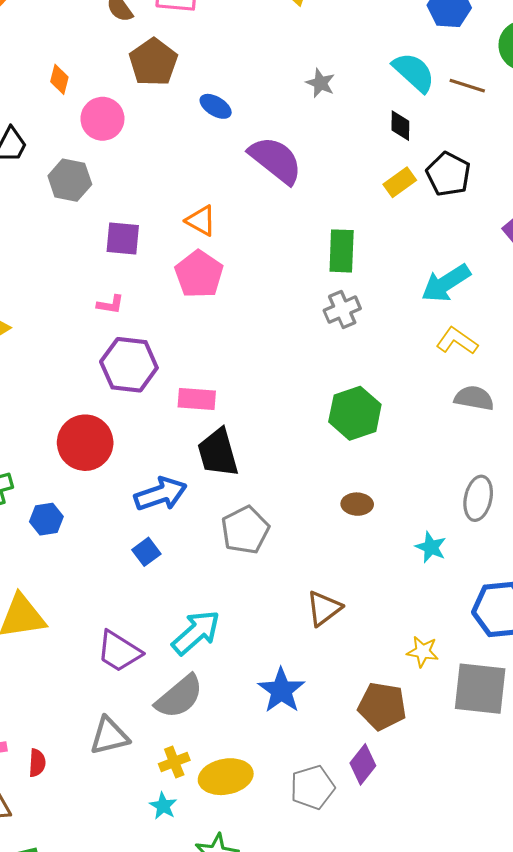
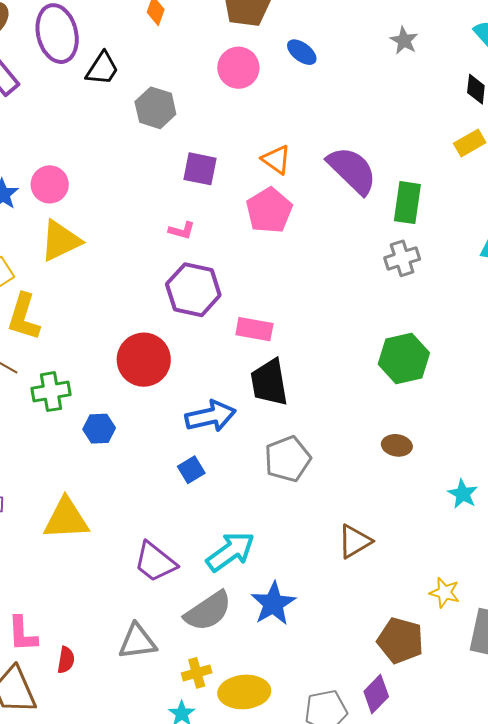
pink circle: (102, 119) -> (238, 68), moved
purple semicircle: (275, 160) -> (352, 170), moved
blue star: (281, 690) -> (273, 604), moved

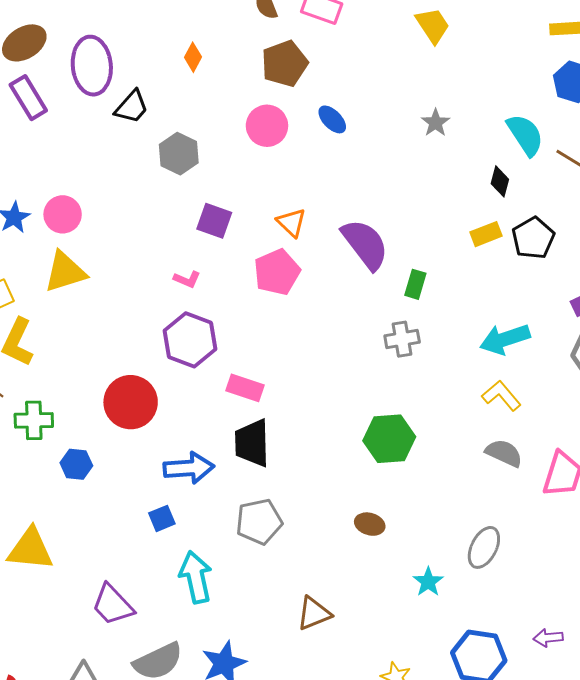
green rectangle: (407, 203) -> (415, 284), size x0.7
cyan arrow: (230, 552) -> (196, 577), moved, turned -75

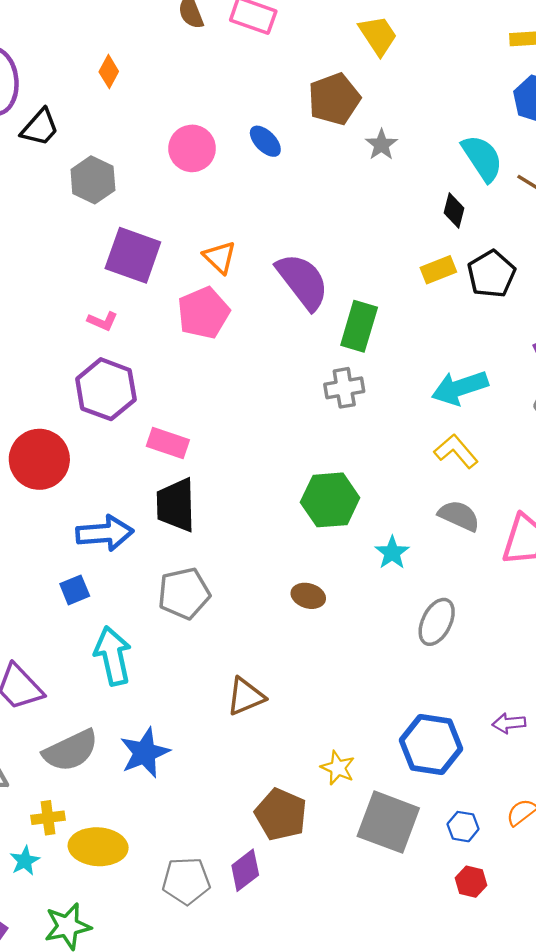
brown pentagon: (285, 64) -> (334, 99), moved
purple square: (214, 221) -> (133, 255), size x1.4
green rectangle: (415, 284) -> (359, 326), size x1.5
cyan star: (428, 582) -> (392, 553), moved

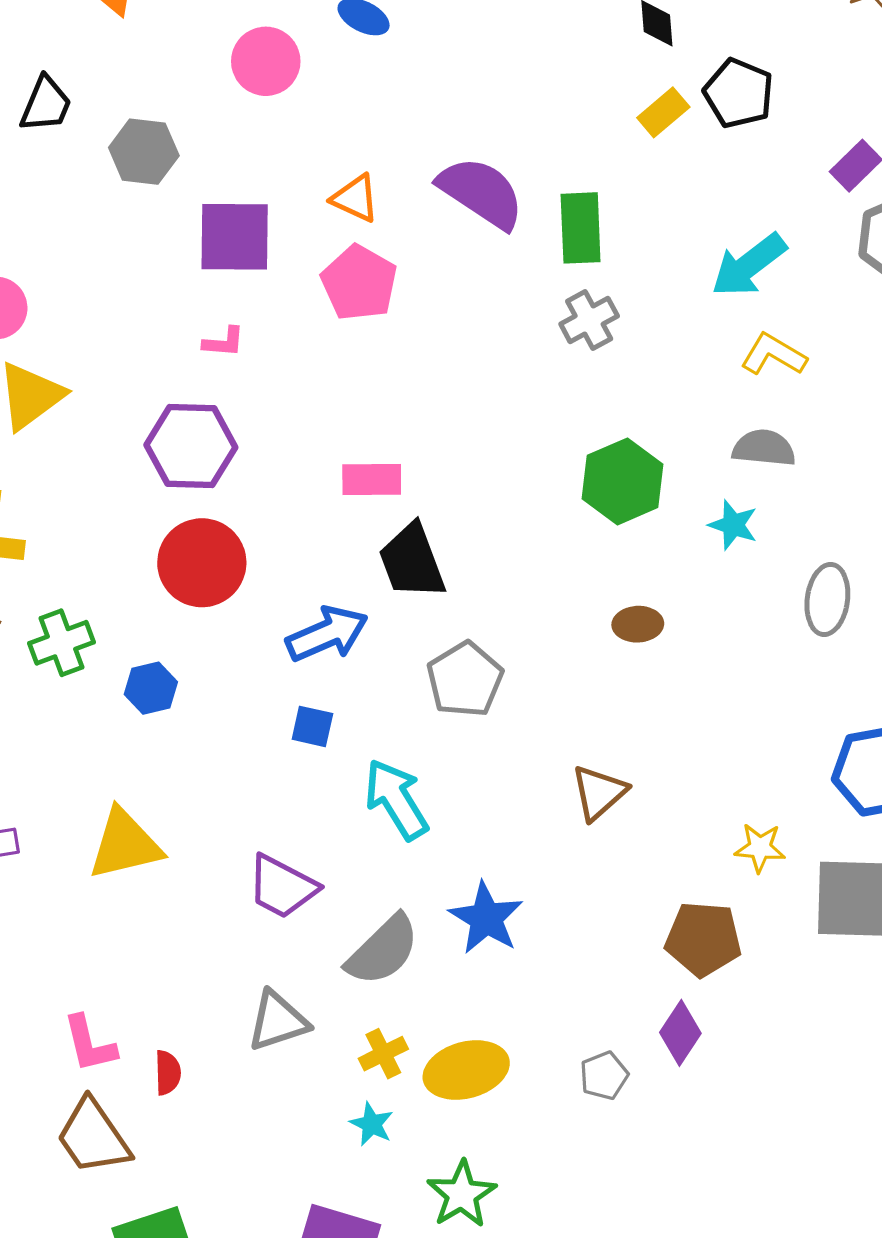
purple hexagon: (106, 389) -> (191, 446), moved
gray semicircle: (459, 516) -> (764, 448), moved
blue square: (75, 590) -> (312, 726), turned -36
gray pentagon: (186, 881) -> (604, 1076), size x0.7

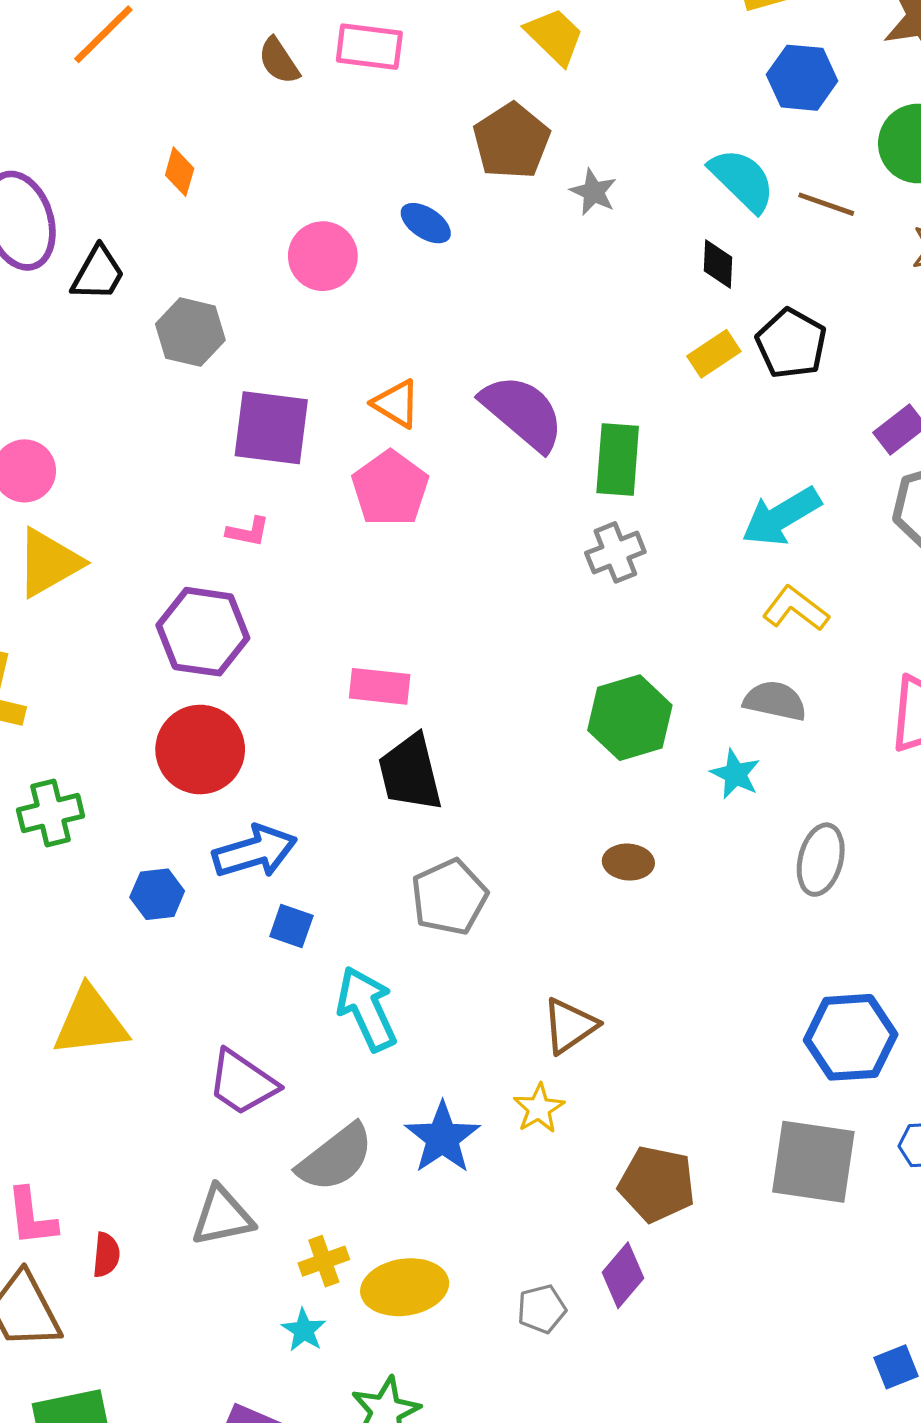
blue arrow: (327, 634) -> (255, 851), moved
blue hexagon: (151, 688) -> (157, 894), moved
yellow star: (760, 848) -> (539, 1108), moved, turned 30

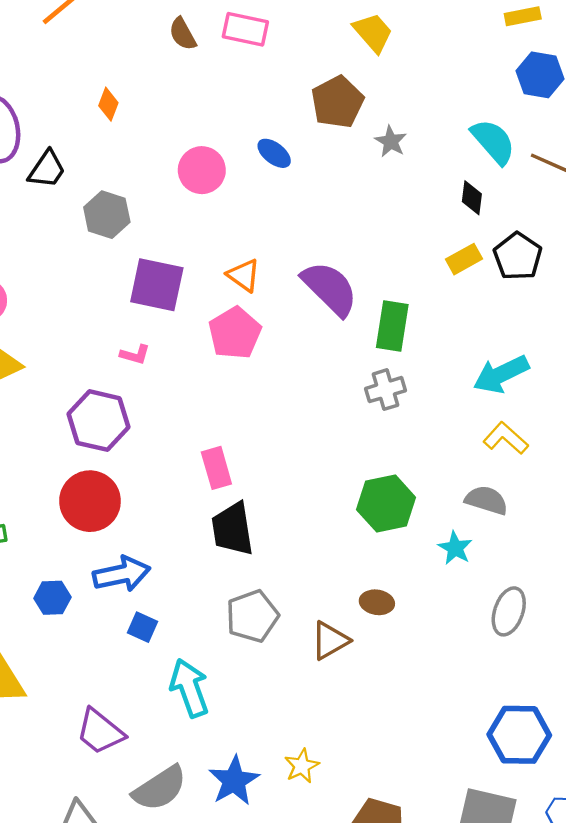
pink rectangle: (380, 686) -> (216, 468), turned 63
brown triangle: (570, 1026) -> (330, 641), moved

